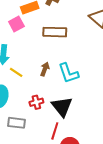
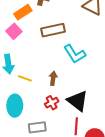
brown arrow: (45, 69) -> (53, 78), moved
cyan L-shape: (68, 73) -> (75, 54), moved

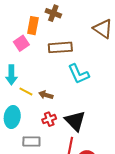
orange rectangle: (23, 12) -> (33, 26), turned -54
brown arrow: (53, 78) -> (46, 95), moved, turned -88

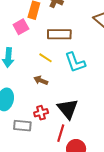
yellow line: (26, 91) -> (45, 58), moved
red cross: (49, 119) -> (41, 113), moved

